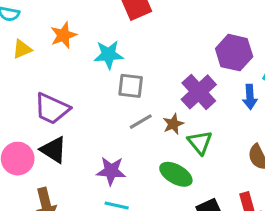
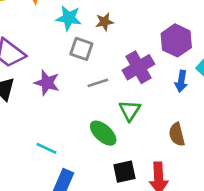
gray line: (141, 122) -> (98, 83), moved
brown star: (173, 124) -> (104, 22), moved
purple star: (111, 171) -> (47, 83), moved

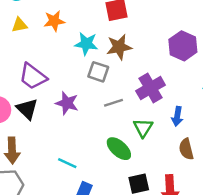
brown star: (104, 22) -> (119, 47), size x1.5
purple hexagon: (176, 40) -> (183, 46), moved
blue arrow: (181, 81) -> (177, 116), moved

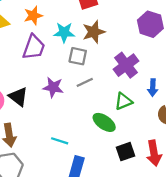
purple trapezoid: (33, 76) -> (34, 47), moved, turned -100
gray line: (114, 103) -> (85, 82), moved
green triangle: (143, 128) -> (123, 101), turned 42

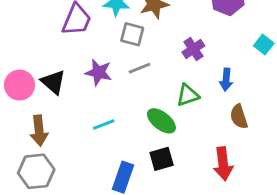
purple cross: (126, 65) -> (193, 49), size x0.7
cyan line: (60, 141) -> (104, 125), moved, turned -42
black square: (125, 152) -> (162, 159), moved

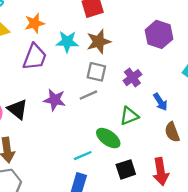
gray square: (132, 34) -> (96, 72), moved
blue arrow: (226, 80) -> (160, 102), turned -36
cyan line: (104, 125) -> (83, 156), moved
black square: (162, 159) -> (126, 169), moved

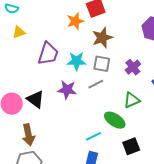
orange star: (35, 23) -> (75, 21), moved
cyan star: (67, 42) -> (76, 61), moved

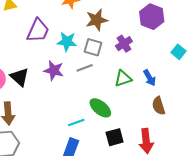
purple cross: (133, 67) -> (124, 44), moved
green triangle: (132, 100) -> (123, 78), moved

